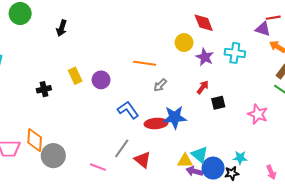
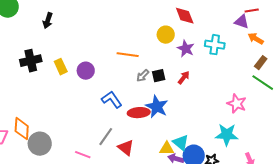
black cross: (44, 89) -> (31, 61), moved, size x1.5
black square: (218, 103) -> (159, 76), moved
blue star: (175, 117) -> (157, 107), turned 30
cyan star: (240, 158) -> (227, 135), moved, size x1.6

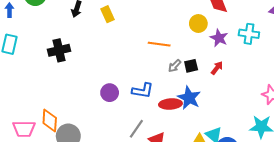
yellow rectangle: (61, 67) -> (108, 14), moved
purple circle: (86, 71) -> (110, 93), moved
blue L-shape: (112, 100) -> (143, 91), turned 135

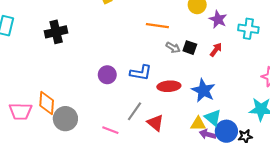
cyan cross: (249, 34) -> (248, 29), moved
gray arrow: (175, 66) -> (173, 48), turned -104
black square: (191, 66) -> (190, 48), turned 32
blue star: (189, 98) -> (203, 90), moved

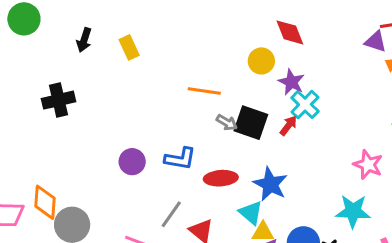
cyan cross: (248, 29) -> (305, 105), moved, turned 36
black square: (190, 48) -> (251, 123), size x1.6
cyan triangle: (213, 118) -> (251, 213), moved

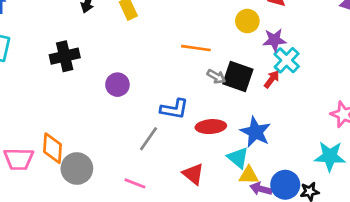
purple star: (291, 82) -> (274, 40), turned -30
purple circle: (132, 162) -> (117, 85), moved
gray line: (171, 214) -> (149, 139), moved

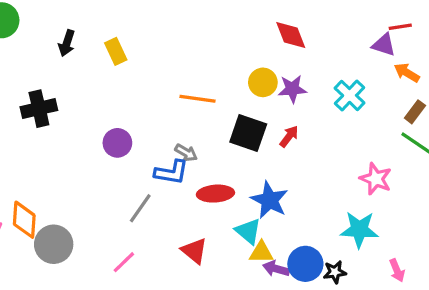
yellow circle: (247, 21) -> (263, 82), moved
cyan cross: (287, 60) -> (350, 95), moved
gray arrow: (216, 76) -> (186, 153), moved
purple circle: (117, 85) -> (117, 143), moved
pink line: (135, 183) -> (124, 262), turned -65

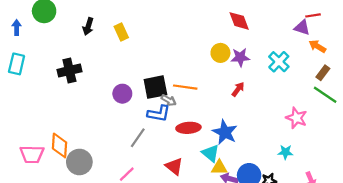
orange line: (197, 99) -> (185, 87), moved
black square: (248, 133) -> (155, 87), moved, turned -30
cyan star: (359, 230) -> (285, 152), size x0.6

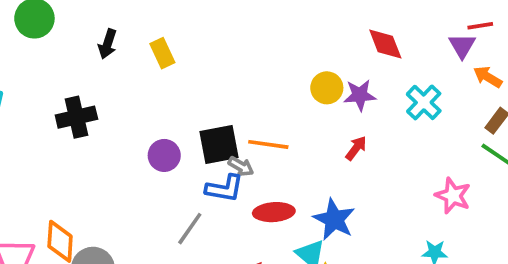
red diamond: (239, 21) -> (385, 44), moved
purple triangle: (302, 28) -> (462, 46), turned 42

